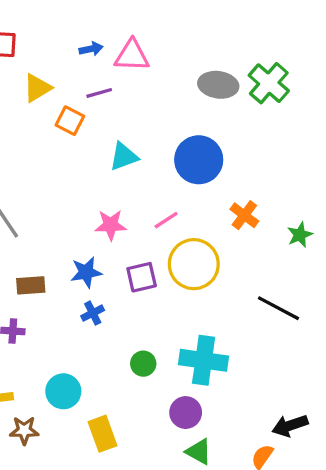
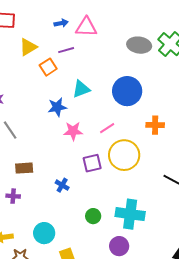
orange square: (70, 121) -> (48, 67), turned 30
orange cross: (244, 215) -> (155, 125), turned -36
blue star: (86, 272) -> (57, 107), moved
blue cross: (93, 313) -> (62, 185), turned -32

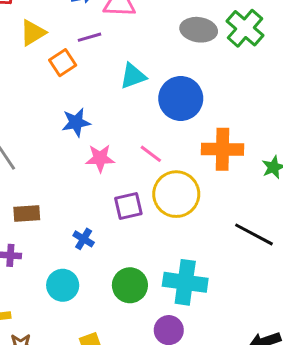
cyan triangle: (81, 89) -> (133, 76), moved
orange cross: (155, 125) -> (223, 149), size x1.5
pink line: (107, 128) -> (151, 154), turned 70
green circle: (93, 216) -> (130, 285), size x1.5
cyan circle: (44, 233) -> (63, 285), moved

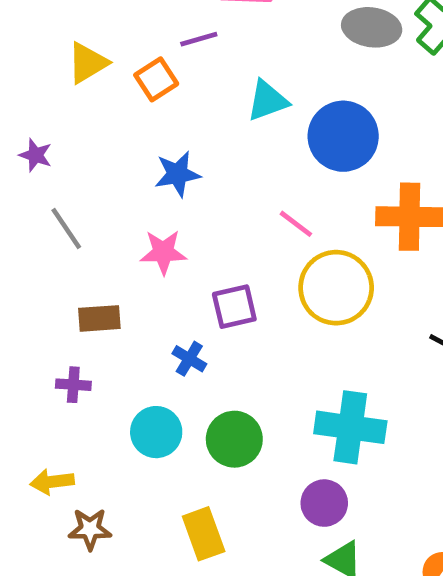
yellow triangle: (33, 33) -> (88, 63), moved
pink star: (100, 158) -> (163, 252), moved
purple square: (128, 206) -> (234, 307), moved
green circle: (130, 285) -> (234, 439), moved

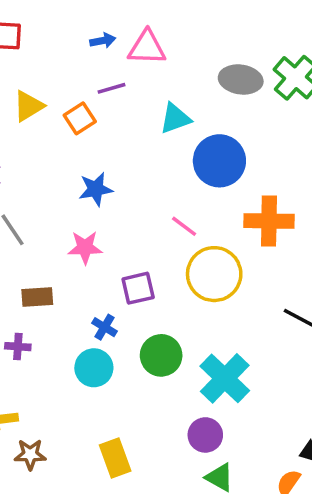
cyan triangle: (267, 101) -> (175, 118), moved
cyan cross: (350, 427) -> (225, 378), turned 36
cyan circle: (156, 432) -> (94, 368), moved
green circle: (234, 439) -> (161, 355), moved

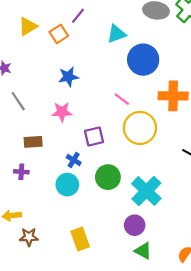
purple line: (112, 88) -> (78, 16), turned -35

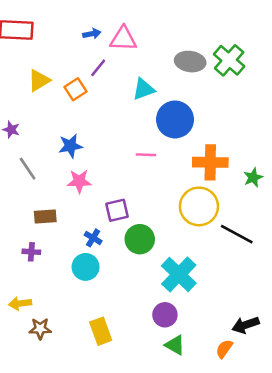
blue star: (68, 77) -> (70, 146), moved
pink line: (122, 99) -> (146, 155), moved, turned -35
yellow circle: (140, 128) -> (199, 206), moved
green circle: (108, 177) -> (140, 239), moved

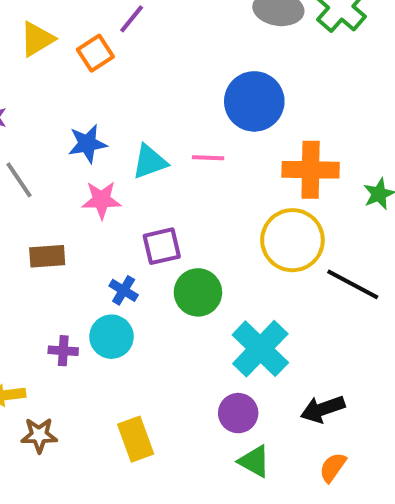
cyan triangle: (144, 89) -> (150, 162), moved
purple cross: (31, 252) -> (63, 351), moved
black arrow: (246, 325) -> (323, 409), moved

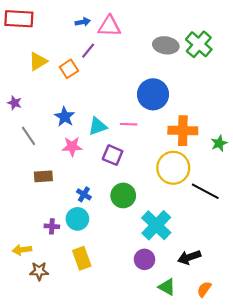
blue star: (87, 144) -> (65, 117), turned -30
purple square: (162, 246) -> (113, 155), moved, turned 36
yellow rectangle: (136, 439) -> (82, 258), moved
green triangle: (254, 461) -> (167, 287), moved
orange semicircle: (333, 467) -> (204, 289), moved

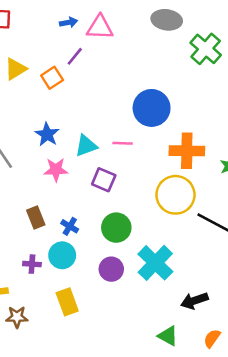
gray ellipse: (166, 45) -> (167, 20), moved
brown rectangle: (43, 176) -> (36, 218), moved, turned 72
purple circle: (145, 259) -> (111, 269), moved

